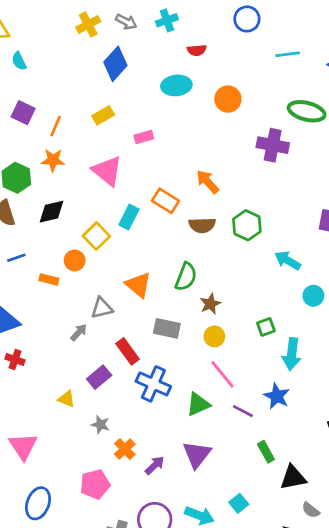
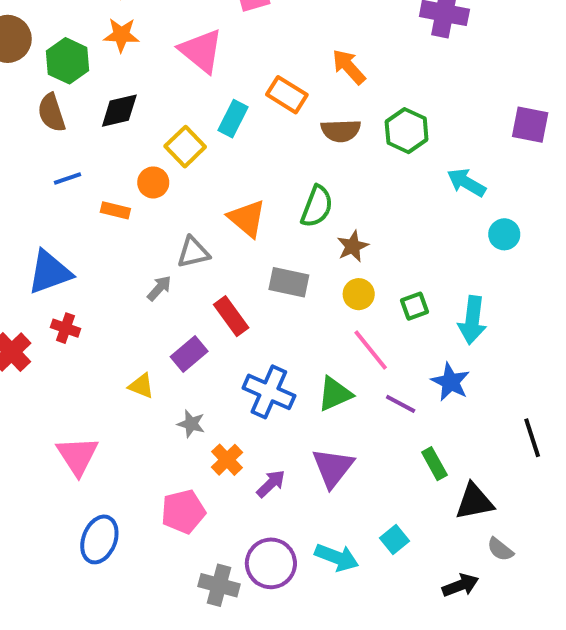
green square: (266, 327) -> (415, 306), moved
blue cross: (153, 384) -> (269, 392), moved

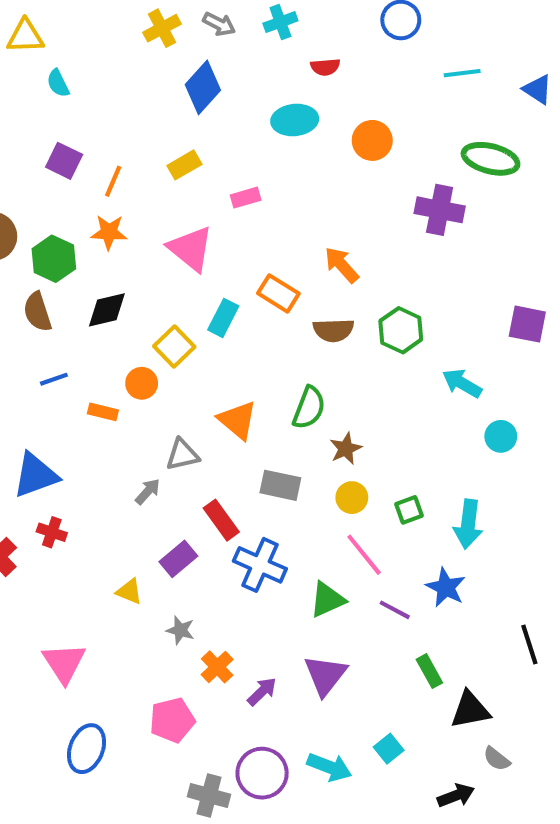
blue cross: (269, 392) -> (260, 565), moved

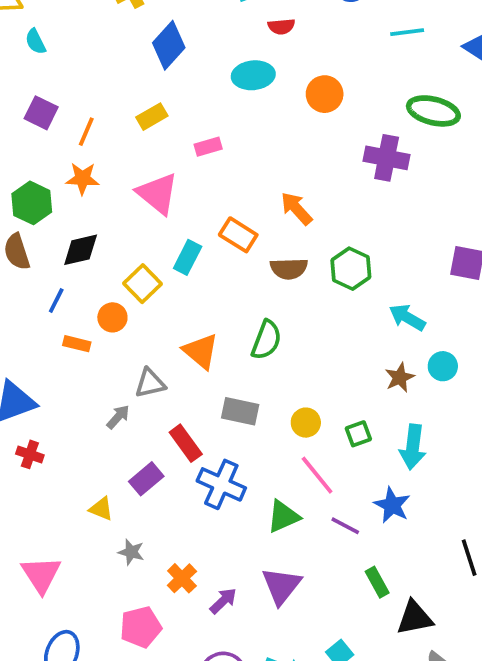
blue line: (54, 379) -> (56, 301), moved, turned -44
brown star: (346, 449) -> (400, 377), moved
gray star: (180, 630) -> (131, 552), moved

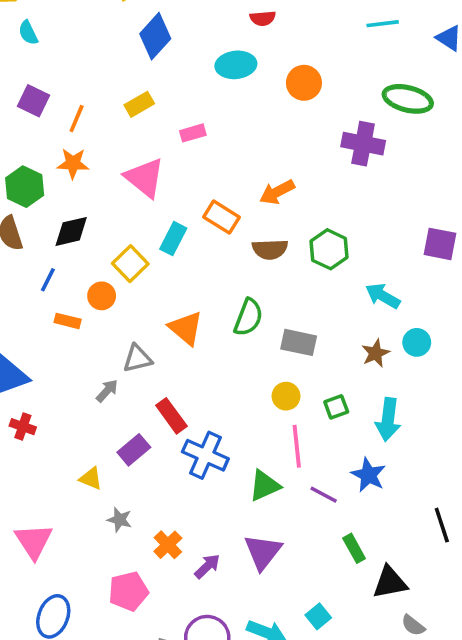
orange arrow: (296, 209) -> (277, 192), turned -76
gray rectangle: (240, 411) -> (299, 342), moved
pink line: (317, 475) -> (297, 446), turned 33

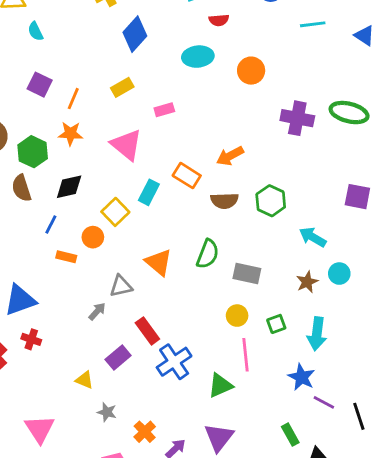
green ellipse: (408, 99) -> (349, 113), moved
blue cross: (205, 455) -> (174, 362), turned 32
purple line: (324, 495) -> (324, 402), moved

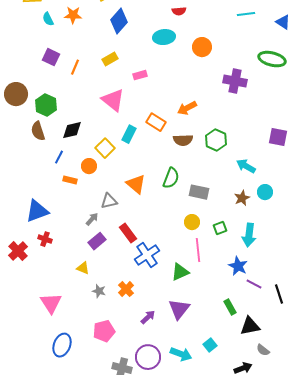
green ellipse: (349, 113) -> (272, 59), moved
orange star: (70, 134) -> (73, 15), moved
purple rectangle: (118, 358) -> (97, 241), moved
orange cross: (145, 432) -> (126, 289), moved

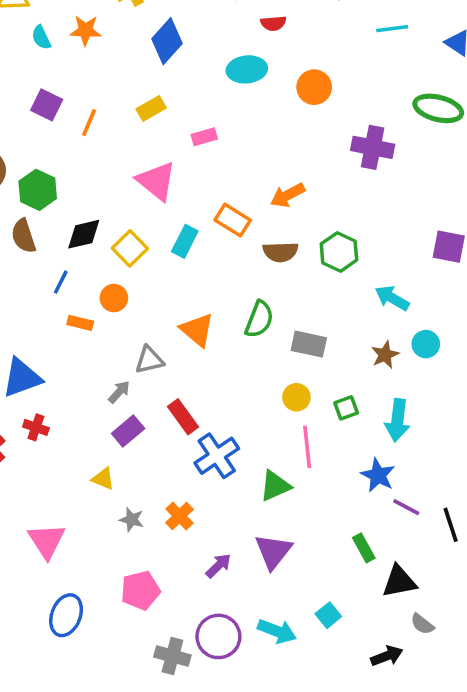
yellow square: (105, 148) -> (130, 248), moved

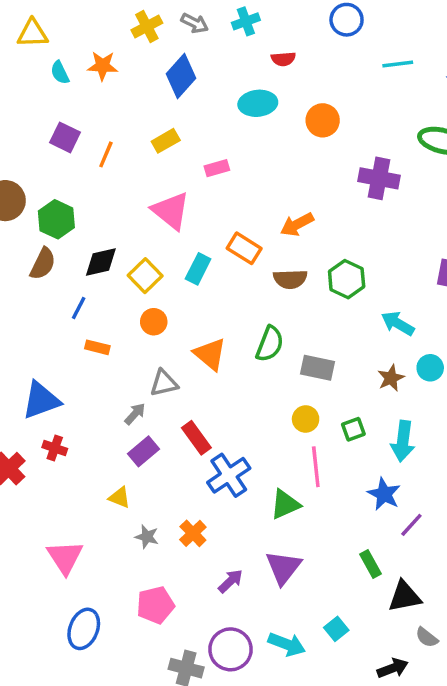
brown semicircle: (24, 236) -> (43, 264), turned -136
orange circle: (114, 298) -> (154, 322), moved
purple line: (406, 507) -> (411, 525), turned -76

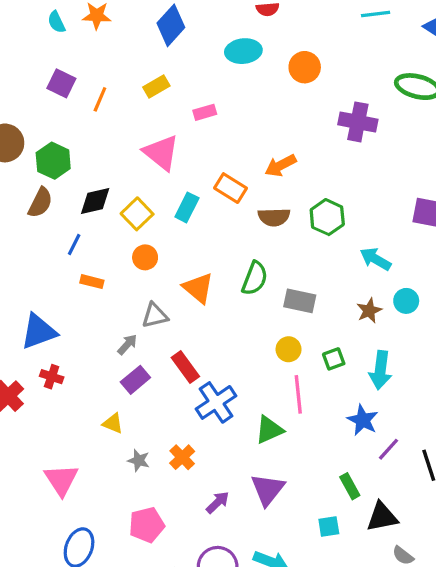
cyan square: (336, 629) -> (329, 527), moved, turned 30

